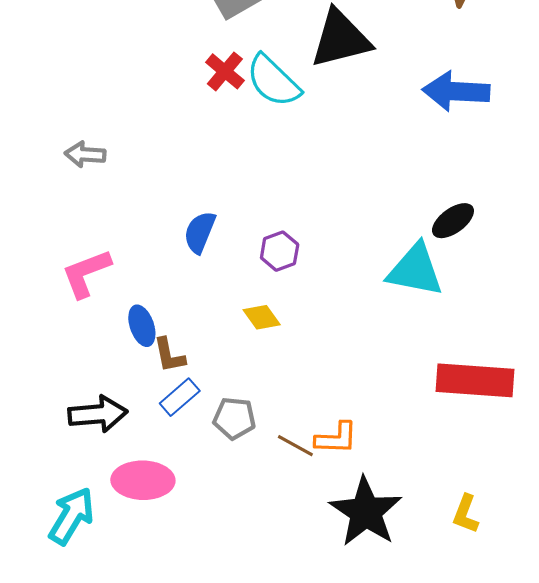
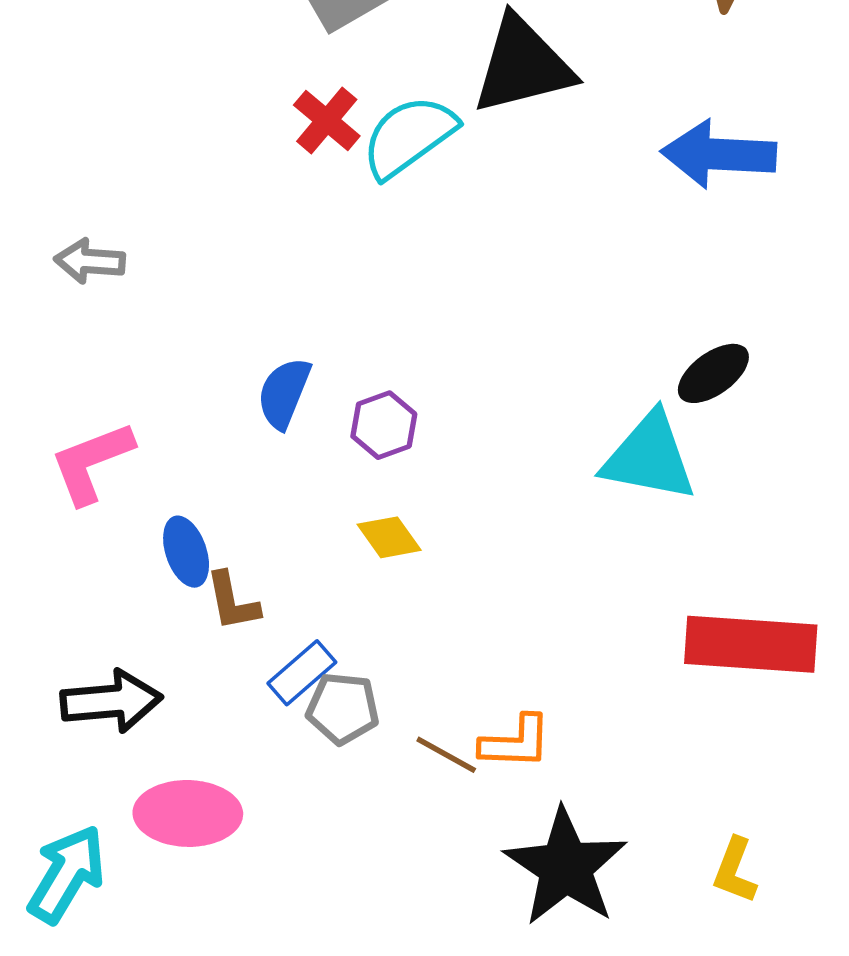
cyan semicircle: (273, 81) -> (409, 137), turned 100
purple hexagon: (280, 251) -> (384, 425), moved
blue rectangle: (180, 397) -> (302, 673), moved

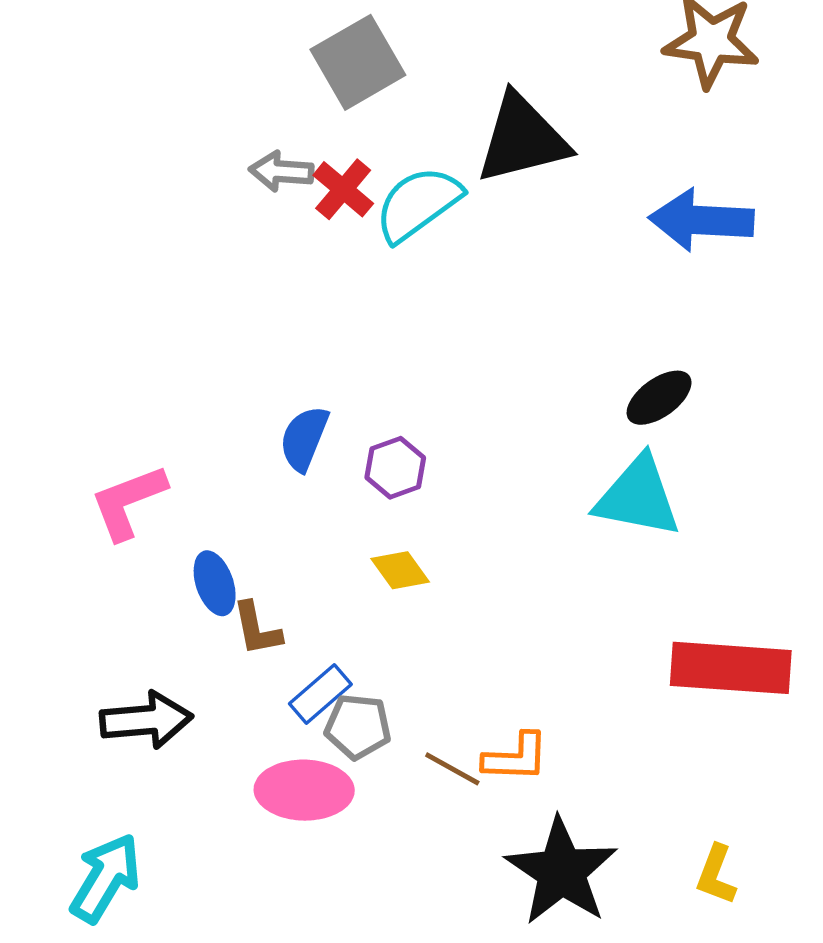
gray arrow: (90, 261) -> (281, 171), moved
black ellipse: (713, 373) -> (659, 398), moved
pink ellipse: (188, 813) -> (304, 790), moved

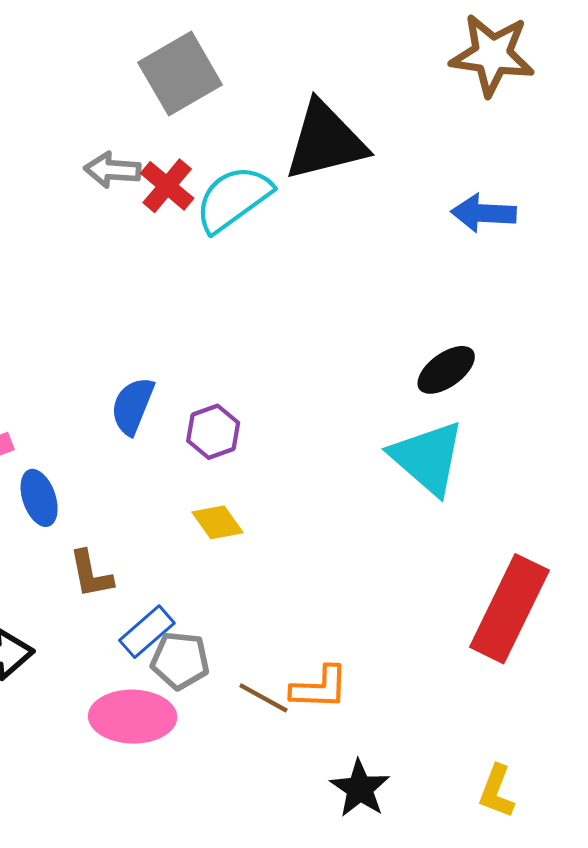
blue arrow: (701, 220) -> (484, 213), size x0.7
cyan triangle: (638, 497) -> (427, 458), turned 30
blue ellipse: (215, 583) -> (39, 498), moved
red rectangle: (731, 668) -> (509, 609), turned -68
black star: (561, 871) -> (360, 789), size x0.6

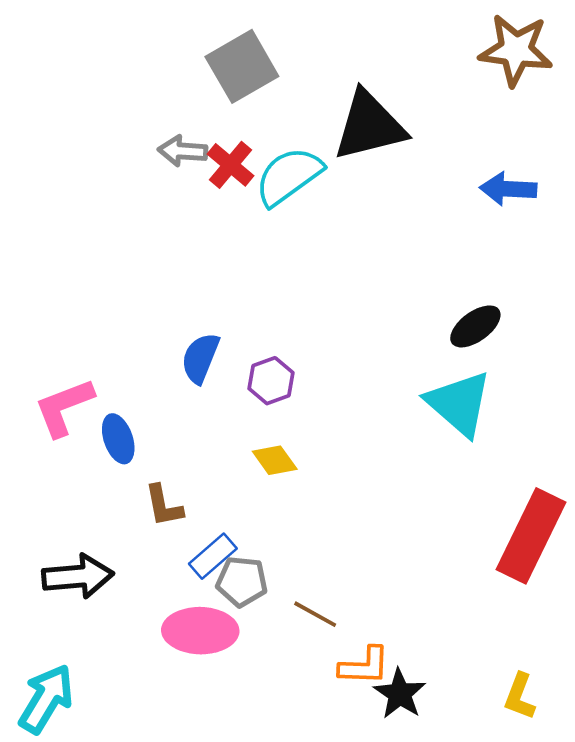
orange L-shape: (320, 688) -> (364, 666), moved

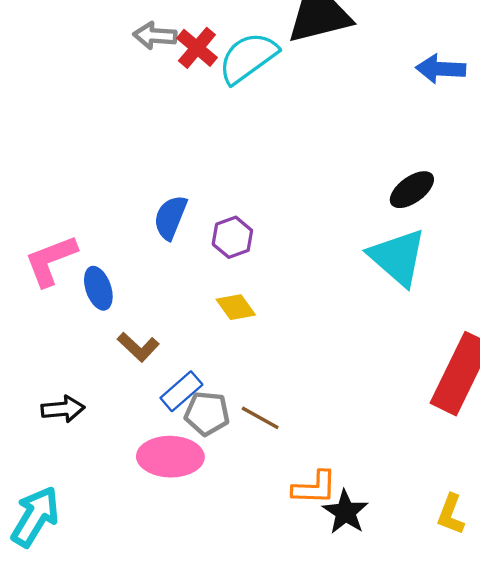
brown L-shape: (164, 506) -> (138, 347), turned -36
black arrow: (78, 576) -> (63, 409), size x0.7
brown line: (315, 614) -> (260, 418), moved

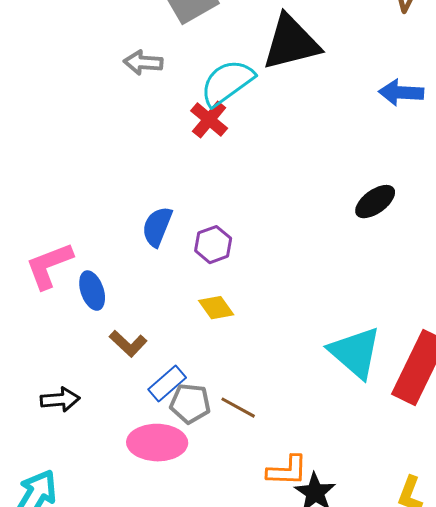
red cross: (197, 48) -> (209, 120), moved
cyan triangle: (398, 257) -> (355, 353), moved

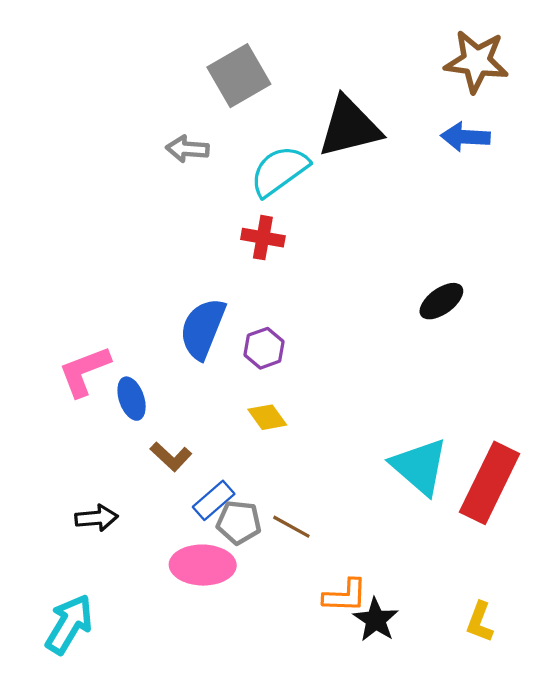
blue arrow: (401, 93) -> (465, 137), moved
red cross: (209, 120) -> (263, 238), moved, turned -30
blue semicircle: (157, 227) -> (203, 328), size x1.4

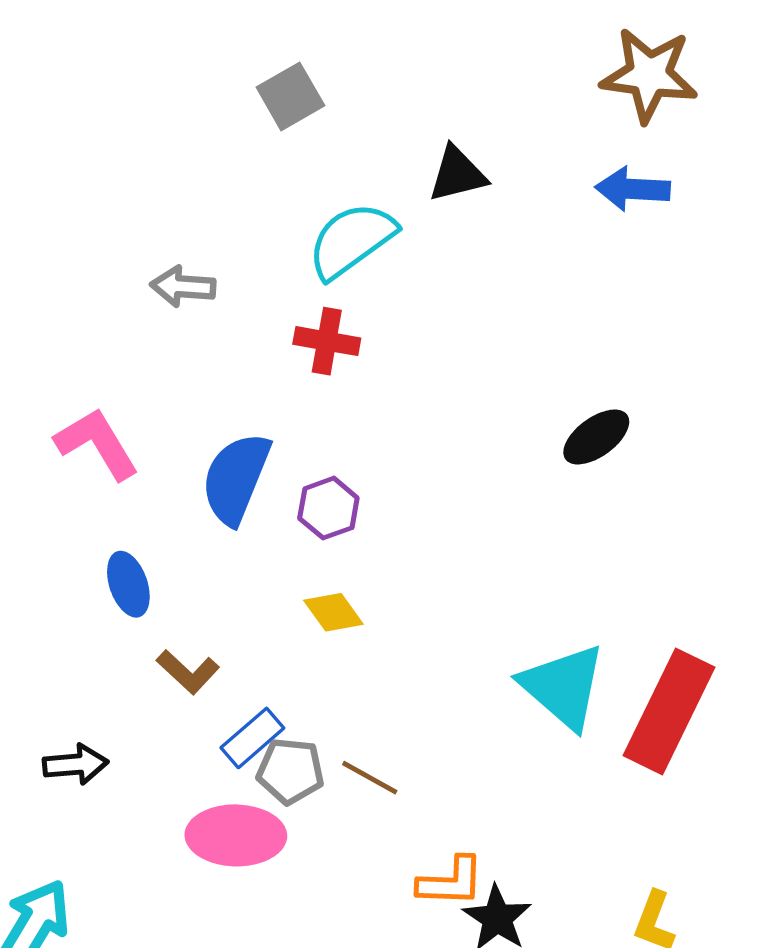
gray square: (239, 76) -> (290, 96), size x0.7
black triangle: (349, 127) -> (457, 174), size x0.6
gray arrow: (187, 149) -> (183, 287), moved
pink L-shape: (84, 371) -> (97, 444), moved, turned 80

